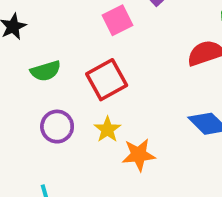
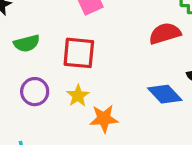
red square: (107, 80) -> (79, 53), turned 32

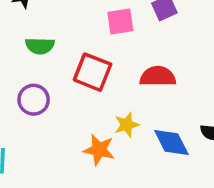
red semicircle: (165, 33) -> (158, 76), moved
yellow star: (78, 96) -> (127, 125), moved

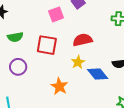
yellow star: (127, 125) -> (78, 62), moved
orange star: (99, 150) -> (59, 86), turned 30

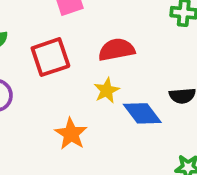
red square: (47, 45) -> (50, 57), turned -30

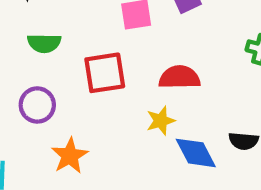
orange star: (71, 134) -> (70, 156), moved

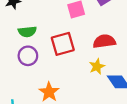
purple circle: (37, 105) -> (28, 56), moved

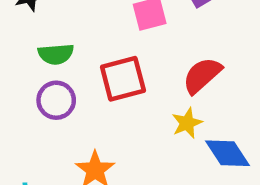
red semicircle: (104, 41) -> (202, 75), turned -35

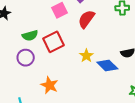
green semicircle: (56, 54) -> (30, 35), moved
red semicircle: (202, 75) -> (86, 19), moved

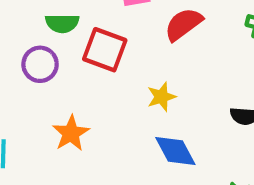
red square: (54, 42) -> (105, 50), turned 30
blue diamond: (107, 65) -> (175, 151), moved

